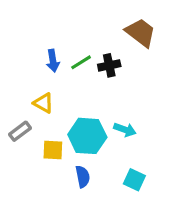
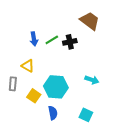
cyan arrow: (125, 130) -> (92, 80), moved
gray rectangle: (20, 131) -> (13, 84), turned -48
yellow square: (53, 150) -> (34, 96), turned 32

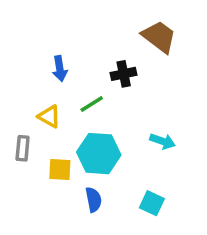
green line: (52, 40) -> (92, 104), moved
yellow square: (34, 96) -> (60, 170), turned -32

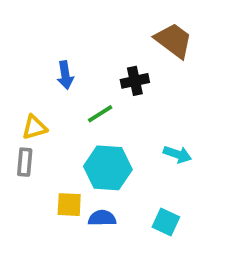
yellow triangle: (49, 116) -> (34, 127), moved, turned -45
yellow square: (60, 170) -> (69, 205), moved
blue semicircle: (93, 200) -> (102, 218), turned -80

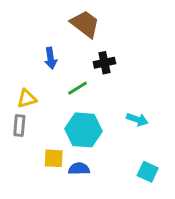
brown trapezoid: (174, 40) -> (85, 24), moved
cyan square: (166, 222) -> (148, 172), moved

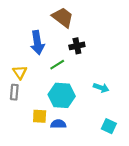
blue arrow: (51, 58) -> (37, 43), size x1.5
yellow triangle: (27, 99) -> (20, 72), turned -48

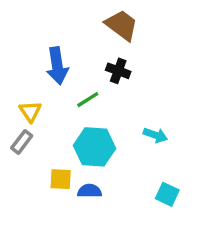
brown trapezoid: (63, 17) -> (122, 25), moved
black cross: (77, 46) -> (118, 71), turned 32
gray rectangle: (14, 92) -> (22, 142), turned 32

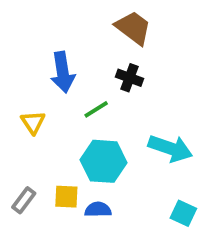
cyan arrow: (155, 135) -> (170, 148), size x1.6
gray rectangle: (22, 142) -> (24, 200), moved

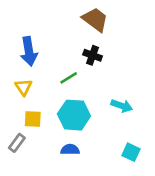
blue arrow: (63, 72) -> (29, 51), moved
cyan arrow: (170, 148) -> (122, 106), size x0.7
yellow square: (66, 197) -> (33, 119), moved

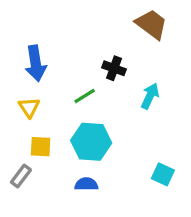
brown trapezoid: (95, 19) -> (152, 24), moved
cyan arrow: (122, 106) -> (150, 96), moved, turned -84
cyan square: (131, 152) -> (163, 174), moved

